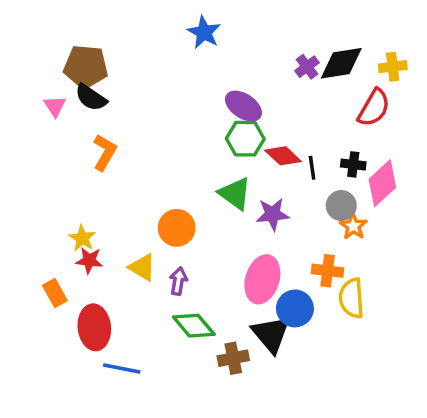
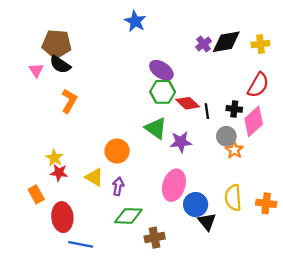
red semicircle: (374, 108) -> (258, 85), moved
orange cross: (328, 271) -> (266, 203), moved
green diamond: (194, 326) -> (128, 216), turned -48
black triangle: (271, 334) -> (207, 222), moved, size x0.7

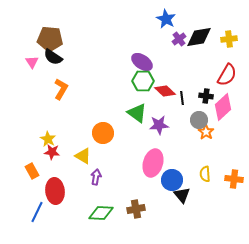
blue star: (135, 21) -> (166, 19), moved
purple arrow: (118, 186) -> (96, 177), moved
yellow semicircle: (233, 198) -> (205, 174), size x0.7
green diamond: (128, 216) -> (101, 213), moved
blue line: (81, 244) -> (37, 212), moved, turned -75

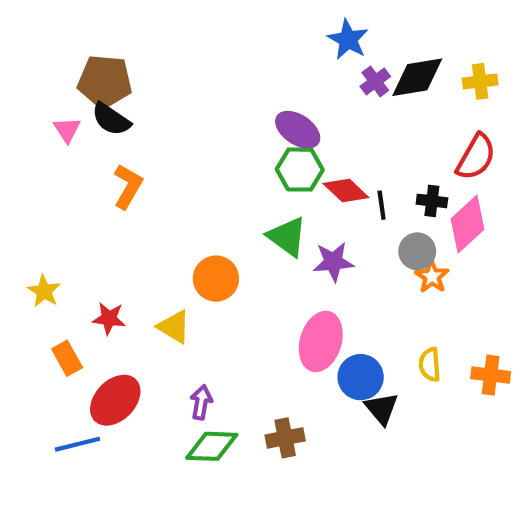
yellow star: (48, 139) -> (44, 291), moved
purple arrow: (96, 177) -> (201, 402), moved
red ellipse: (55, 191) -> (115, 400), turned 50
blue line: (37, 212) -> (78, 444), turned 50

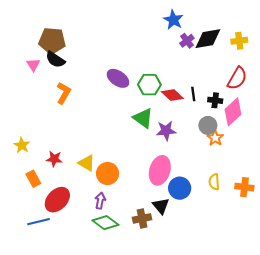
purple ellipse: (298, 130) -> (118, 78), moved
black line: (382, 205) -> (193, 94), moved
orange circle: (216, 279) -> (108, 173), moved
black triangle: (382, 409) -> (161, 206), moved
green diamond: (212, 446) -> (105, 223), turned 35

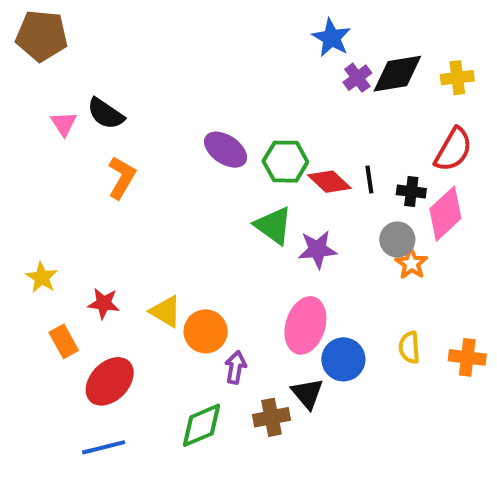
brown pentagon: (52, 41) -> (42, 36), moved
purple arrow: (100, 201) -> (236, 367), moved
blue line: (39, 222) -> (104, 447), moved
green diamond: (105, 223) -> (202, 425), turned -60

